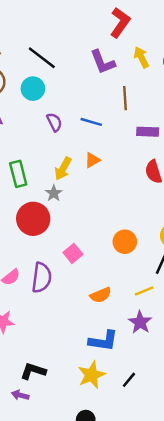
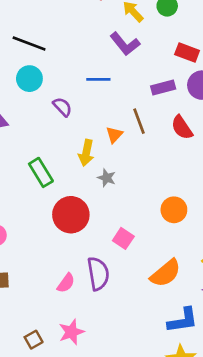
purple L-shape: (103, 62) -> (125, 44), moved
brown line: (125, 98) -> (139, 121), moved
blue line: (91, 122) -> (98, 79), moved
gray star: (54, 193) -> (107, 178), moved
orange semicircle: (101, 295) -> (166, 273), size x1.4

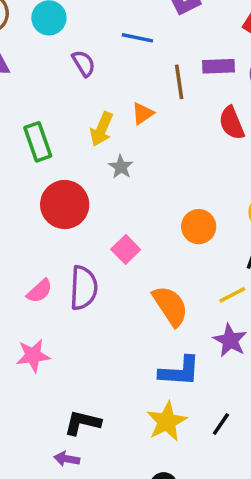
brown line: (139, 121) -> (179, 82), moved
orange semicircle: (166, 273) -> (170, 306), turned -96

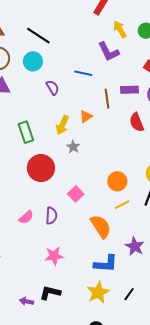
purple semicircle: (84, 288) -> (51, 216), size x0.7
yellow line: (232, 295) -> (122, 205), moved
pink star: (33, 356) -> (54, 256), moved
purple arrow: (67, 459) -> (26, 301), moved

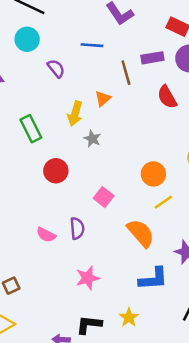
red circle: (41, 168) -> (56, 171), size x0.7
pink semicircle: (26, 217) -> (46, 235), turned 77
yellow star: (98, 292) -> (129, 317), moved, size x0.7

